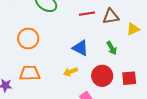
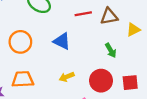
blue triangle: (80, 48) -> (62, 41), moved

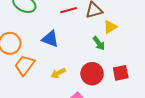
yellow triangle: (133, 30) -> (110, 27), moved
orange trapezoid: (23, 79) -> (25, 65), moved, turned -45

